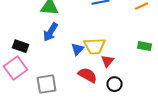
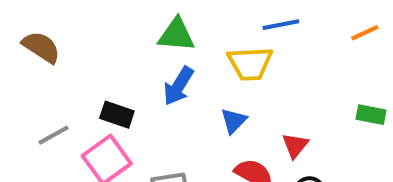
yellow trapezoid: (94, 46) -> (250, 63), moved

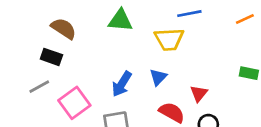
brown semicircle: (41, 47) -> (64, 28), moved
blue arrow: (178, 86) -> (122, 84), moved
black rectangle: (117, 115) -> (51, 57), moved

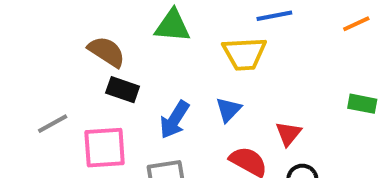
brown semicircle: (64, 28) -> (107, 52), moved
black rectangle: (51, 57) -> (123, 90), moved
pink square: (74, 103) -> (105, 148), turned 32

